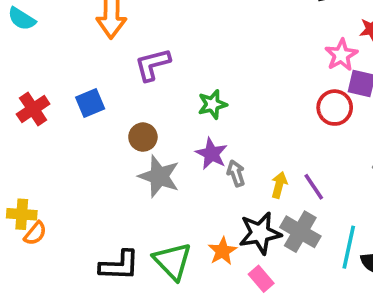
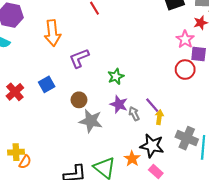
purple line: (314, 187) -> (152, 105), moved
gray cross: (300, 232) -> (187, 138), moved
black star: (260, 233) -> (152, 146), turned 30

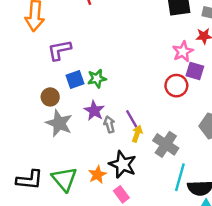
blue square: (47, 84) -> (75, 80), moved
gray cross: (187, 138) -> (166, 144), moved

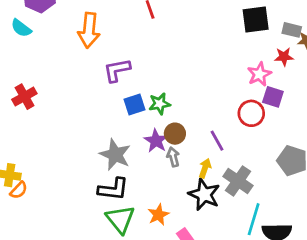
brown circle: (50, 97) -> (175, 134), moved
purple line: (132, 119) -> (217, 141), moved
black star: (123, 164) -> (204, 194), moved
black L-shape: (30, 180) -> (113, 189), moved

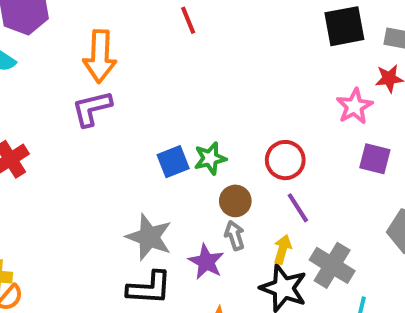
purple L-shape: (117, 70) -> (92, 109), moved
purple square: (273, 97) -> (375, 159), moved
red circle: (251, 113) -> (285, 160), moved
purple star: (156, 141) -> (206, 262), moved

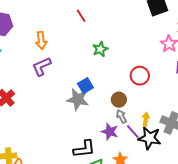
orange arrow: (100, 56) -> (41, 40), size x0.7
green star: (210, 158) -> (100, 49), moved
purple line: (298, 208) -> (133, 132), moved
gray star: (149, 237) -> (78, 99), moved

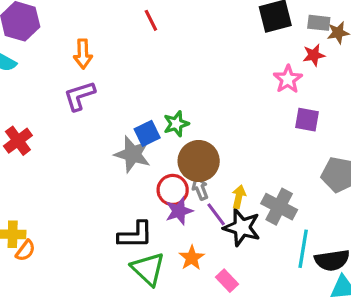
green star: (100, 49) -> (176, 124), moved
red circle: (140, 76) -> (173, 190), moved
brown circle: (119, 100) -> (199, 161), size x1.6
purple star: (110, 132) -> (179, 211), turned 30

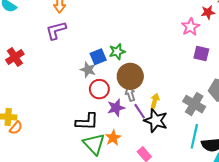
gray star: (132, 154) -> (88, 70), size x0.7
red circle: (173, 190) -> (99, 89), moved
gray cross: (279, 207) -> (194, 104), moved
orange star: (192, 258) -> (113, 138), moved

